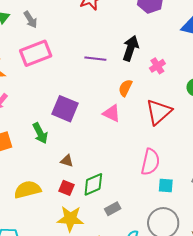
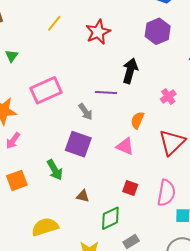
gray arrow: (30, 20) -> (86, 112), moved
black arrow: (131, 48) -> (130, 71), moved
red square: (66, 188) -> (130, 188), moved

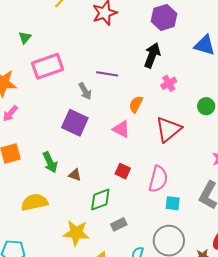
green triangle: (12, 56) -> (25, 38), moved
black arrow: (130, 71) -> (152, 55), moved
green arrow: (55, 170) -> (50, 162), moved

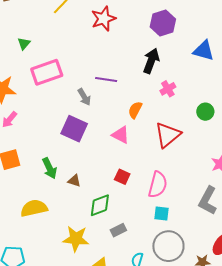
cyan square: (173, 203) -> (161, 213), moved

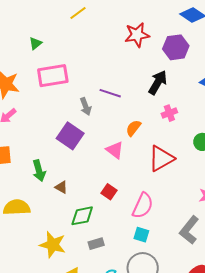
red star: (103, 19) -> (137, 35), moved

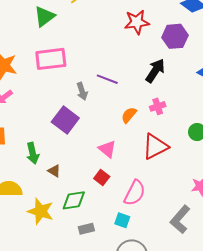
green triangle: (35, 43) -> (44, 16), moved, size x1.6
pink cross: (169, 113) -> (158, 106), moved
pink triangle: (115, 150) -> (107, 149), moved
cyan square: (141, 235) -> (122, 220), moved
yellow star: (53, 245) -> (41, 211), moved

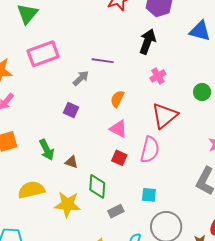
gray arrow: (82, 91) -> (81, 78), turned -102
orange semicircle: (129, 115) -> (117, 99), moved
purple square: (65, 120) -> (71, 110), size x0.6
pink semicircle: (135, 193) -> (150, 150), moved
green diamond: (74, 200) -> (97, 186), turned -65

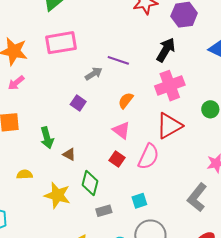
pink cross: (158, 76) -> (170, 86), size x1.8
yellow semicircle: (31, 190) -> (25, 174), size x0.6
cyan square: (149, 195) -> (139, 201), turned -35

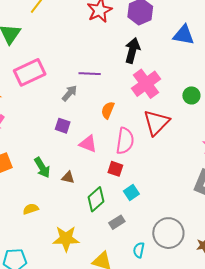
pink triangle: (121, 130) -> (88, 144), moved
pink semicircle: (148, 157) -> (125, 141), moved
green diamond: (90, 183) -> (96, 199), turned 50
yellow star: (57, 195) -> (66, 239), moved
cyan square: (139, 201) -> (131, 192), moved

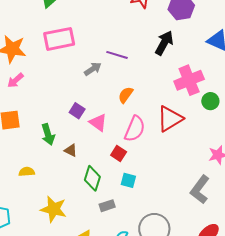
pink cross: (146, 84) -> (189, 80), moved
purple square: (63, 126) -> (77, 111), moved
cyan square: (131, 192) -> (128, 180), turned 35
green diamond: (96, 199) -> (92, 178), turned -45

